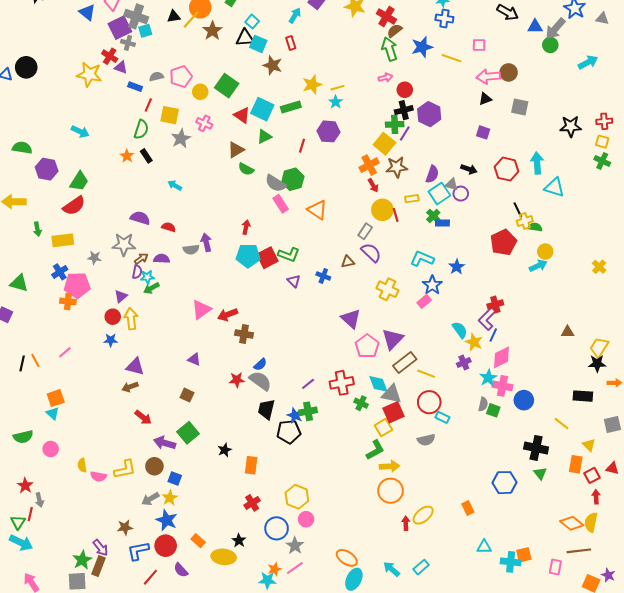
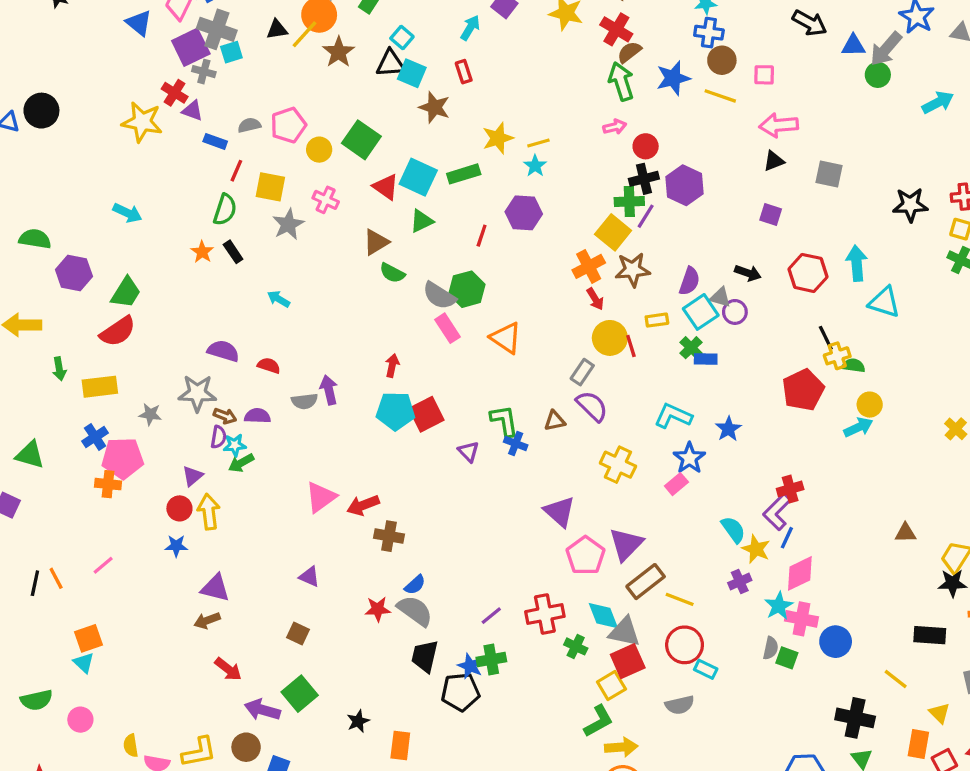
brown circle: (509, 72) -> (722, 60), moved
green L-shape: (289, 255) -> (504, 421), moved, turned -120
brown arrow: (141, 259) -> (225, 416), turned 56

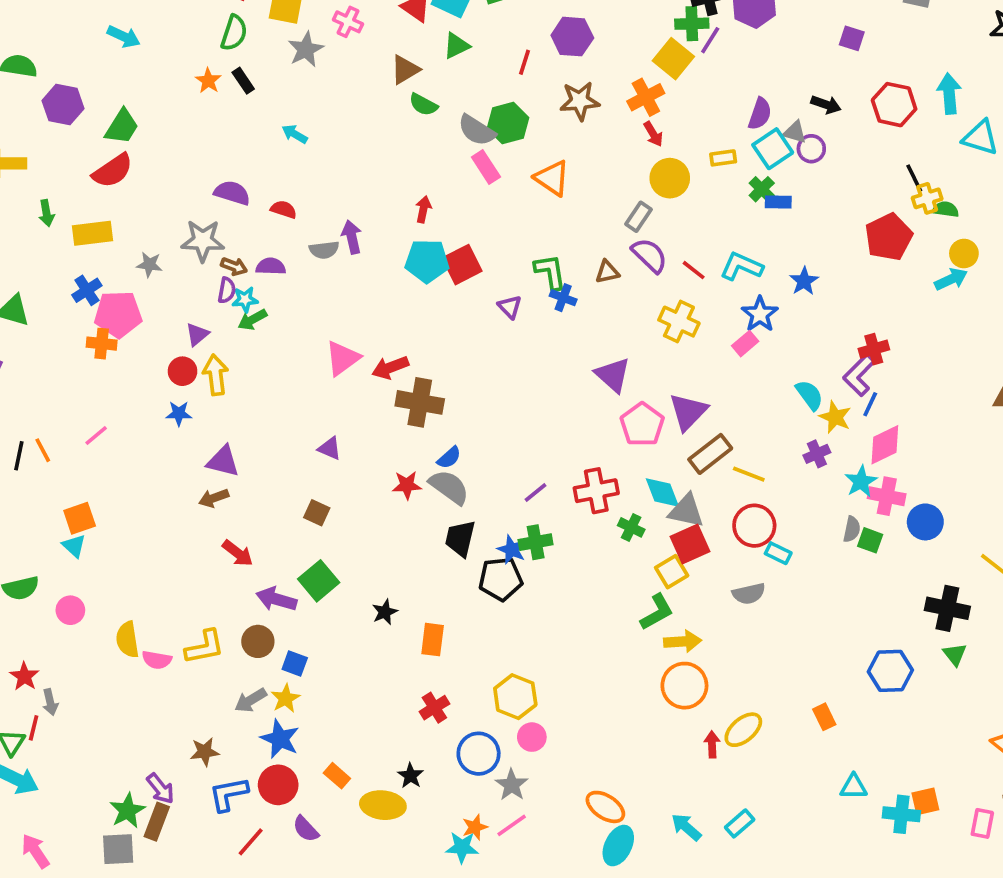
brown star: (633, 270) -> (580, 101), moved
red line: (631, 346) -> (694, 270), moved, turned -35
brown cross: (389, 536) -> (420, 402), size x1.4
yellow semicircle: (131, 746) -> (127, 640), size x1.4

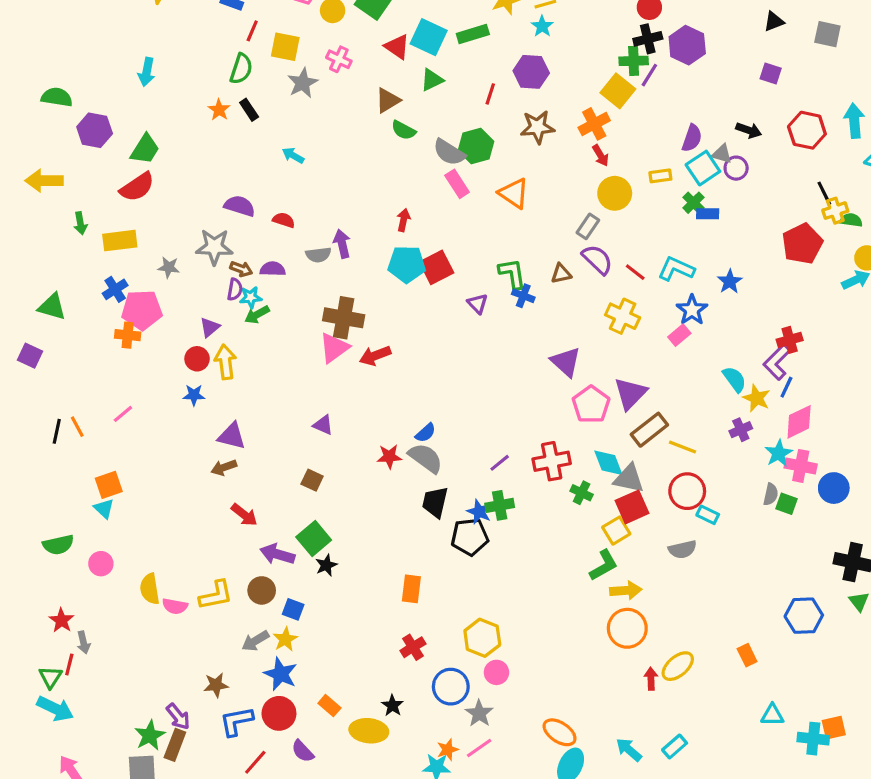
cyan arrow: (124, 37) -> (147, 72), turned 76
brown cross: (420, 402) -> (344, 318), moved
black star: (385, 612) -> (326, 565), moved

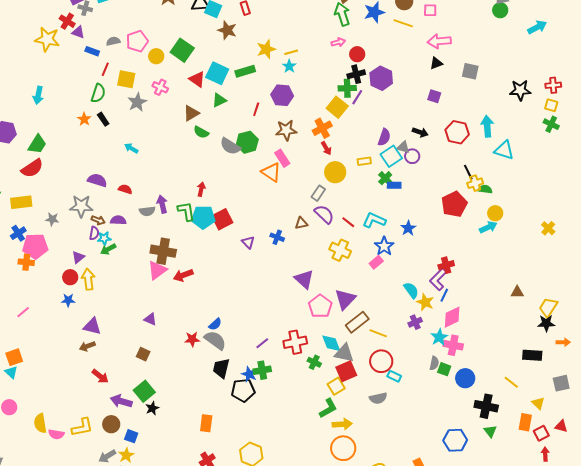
pink rectangle: (457, 184) -> (282, 158), moved
green L-shape: (512, 274) -> (186, 211), moved
blue circle: (834, 488) -> (465, 378), moved

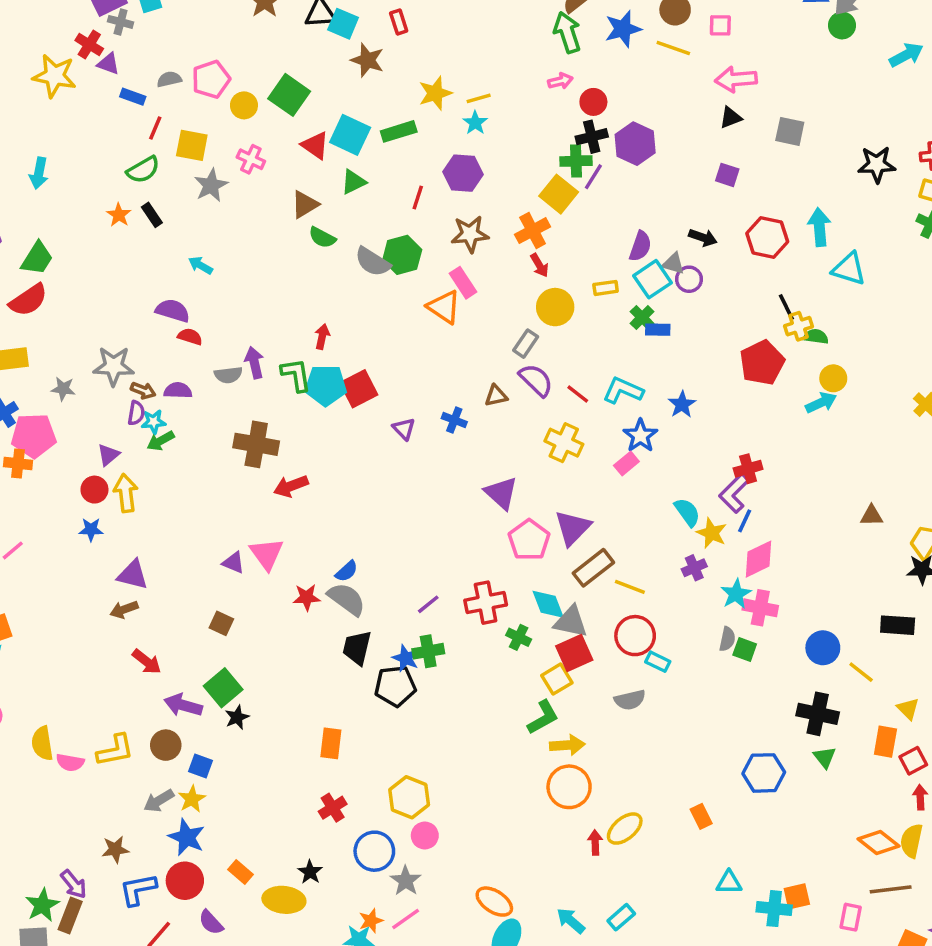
green semicircle: (98, 93) -> (143, 170), turned 42
purple semicircle: (97, 180) -> (173, 311), moved
pink triangle: (157, 270) -> (267, 554), moved, turned -30
blue circle: (465, 378) -> (823, 648), moved

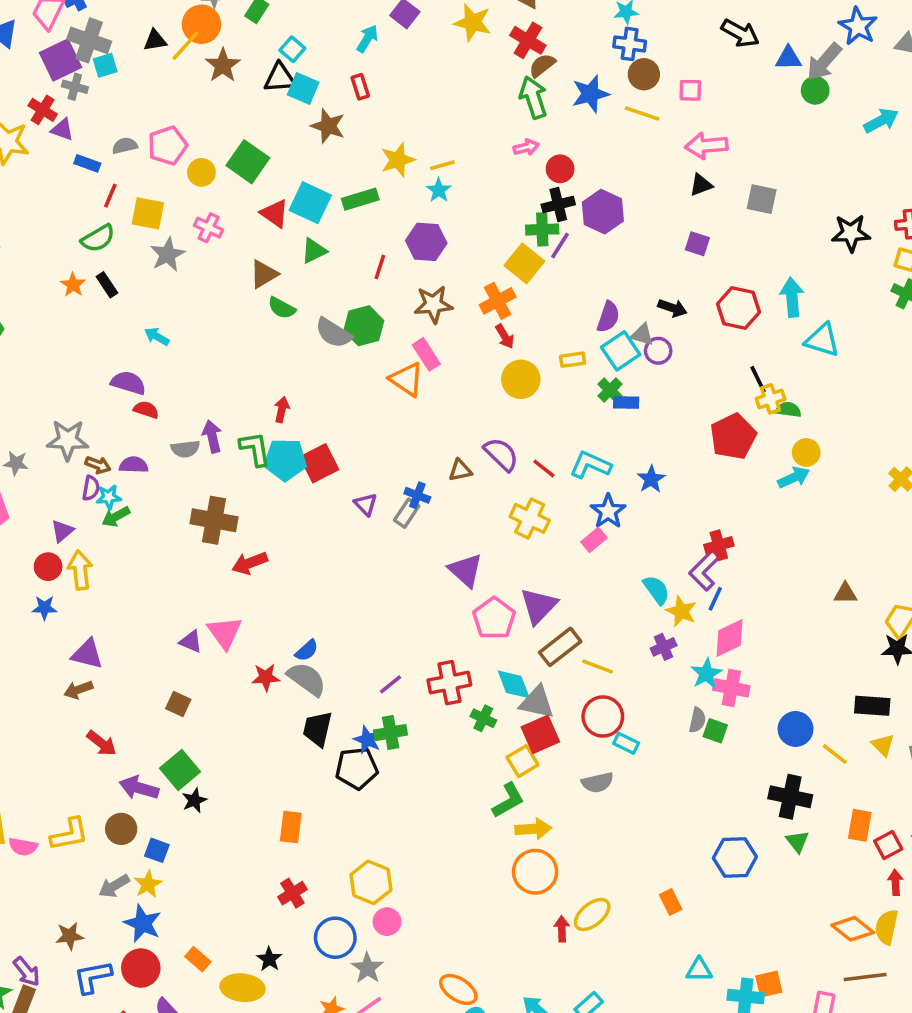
gray rectangle: (526, 344) -> (407, 513), moved
yellow triangle: (908, 709) -> (883, 745), moved

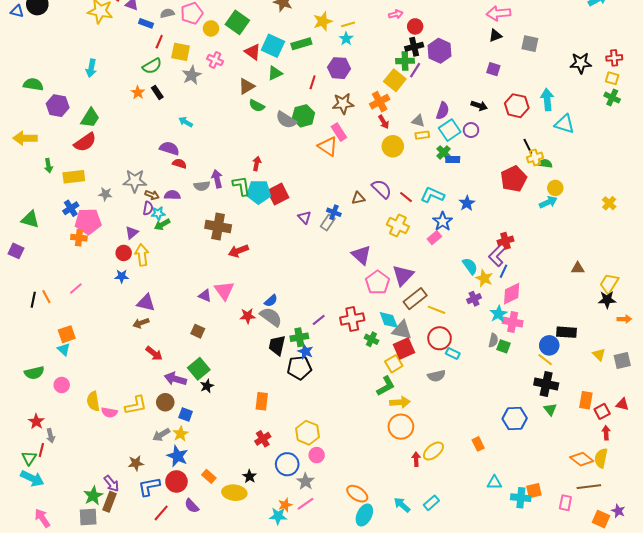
gray triangle: (642, 335) -> (418, 121), moved
black rectangle: (872, 706) -> (566, 332), moved
green cross: (391, 733) -> (299, 337), moved
yellow line: (835, 754) -> (545, 360), moved

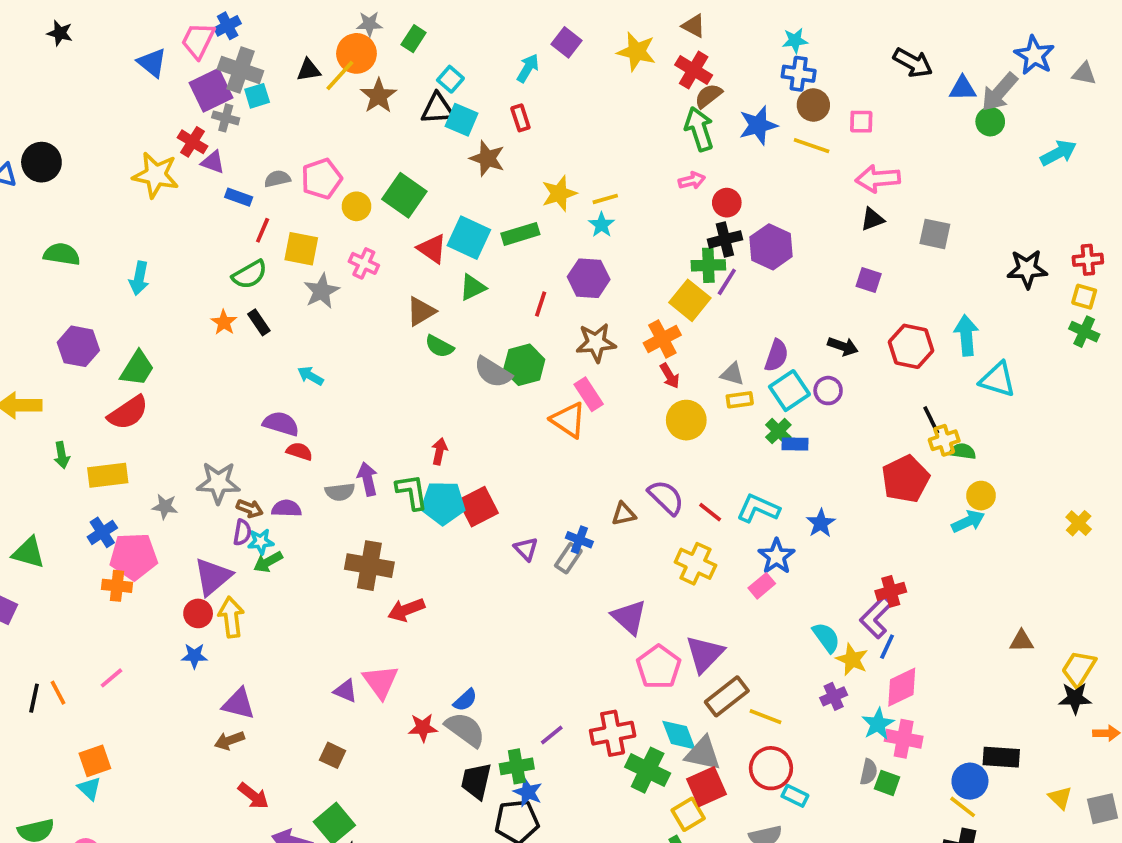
green semicircle: (33, 84) -> (62, 254), moved
purple triangle: (132, 233) -> (213, 577), size x1.6
green cross: (371, 339) -> (648, 770), size x1.6

